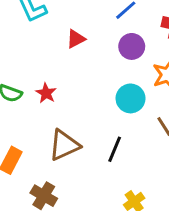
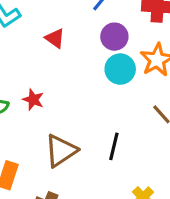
red triangle: (76, 39) -> (55, 38), turned -48
cyan circle: (131, 98) -> (120, 69), moved

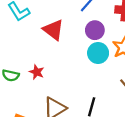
red triangle: (55, 38) -> (53, 30), size x1.5

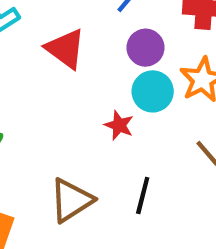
red star: (37, 72) -> (119, 125), moved

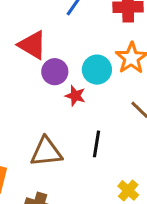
purple circle: (145, 48) -> (55, 72), moved
brown triangle: (71, 200) -> (46, 152), turned 32

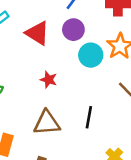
purple circle: (55, 72) -> (73, 30), moved
red star: (75, 96) -> (49, 80), moved

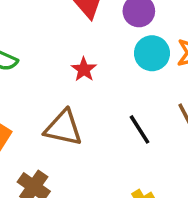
black line: (89, 117) -> (139, 129), moved, turned -60

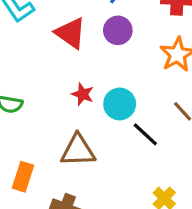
cyan circle: (152, 53) -> (120, 104), moved

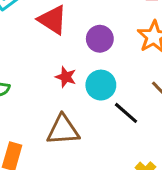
purple circle: (118, 30) -> (100, 39), moved

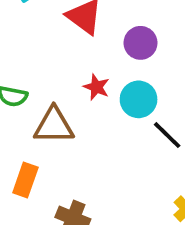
brown triangle: (63, 130) -> (54, 126), moved

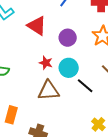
brown triangle: (54, 126) -> (48, 91), moved

